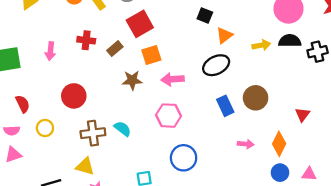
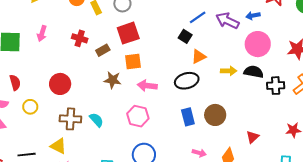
pink arrow: (50, 51) -> (42, 33), moved

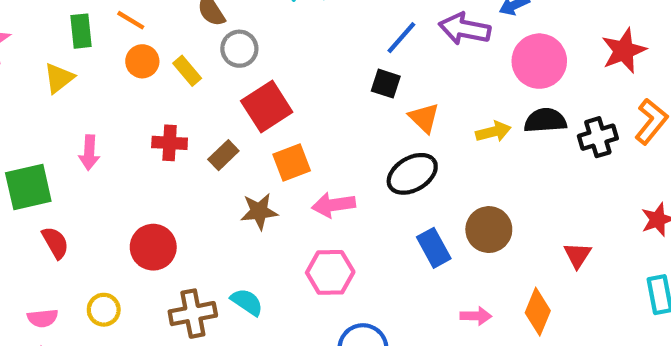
orange triangle: (199, 57) -> (424, 118), turned -35
red semicircle: (15, 83) -> (55, 243), moved

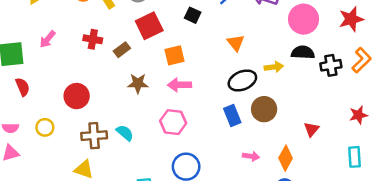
black square: (386, 84) -> (193, 15), moved
yellow arrow: (493, 132) -> (274, 67), moved
pink arrow: (89, 153) -> (48, 39), turned 30
orange square: (292, 163) -> (174, 55), moved
black ellipse: (412, 174) -> (242, 80), moved

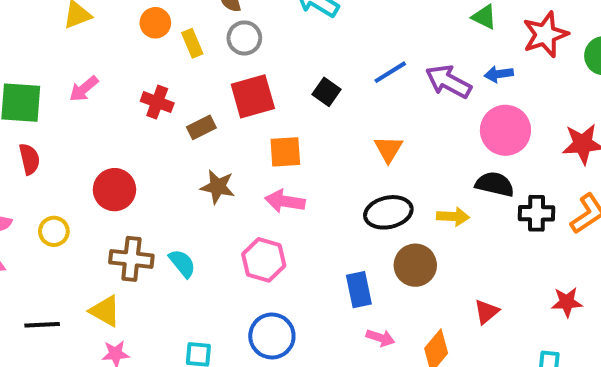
yellow arrow: (274, 67) -> (453, 217), moved
blue rectangle: (232, 116) -> (359, 290), moved

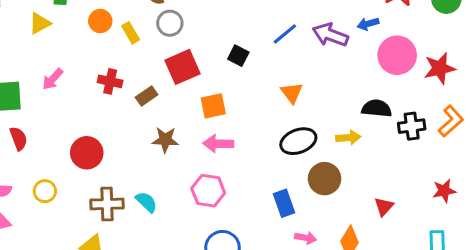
pink circle: (505, 130) -> (397, 55), moved

